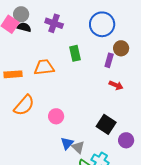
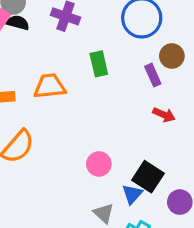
purple rectangle: (109, 60) -> (153, 75), turned -40
pink circle: (56, 116) -> (99, 164), moved
blue triangle: (67, 143) -> (132, 194), moved

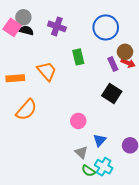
orange trapezoid: (50, 86) -> (47, 71), turned 55
red arrow: (164, 115) -> (128, 63), moved
black square: (148, 177) -> (112, 93), moved

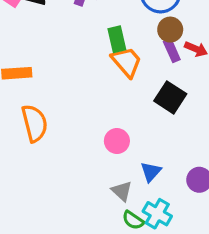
brown circle: (125, 52) -> (170, 30), moved
orange trapezoid: (47, 71) -> (127, 62), moved
orange semicircle: (26, 110) -> (35, 123), turned -55

